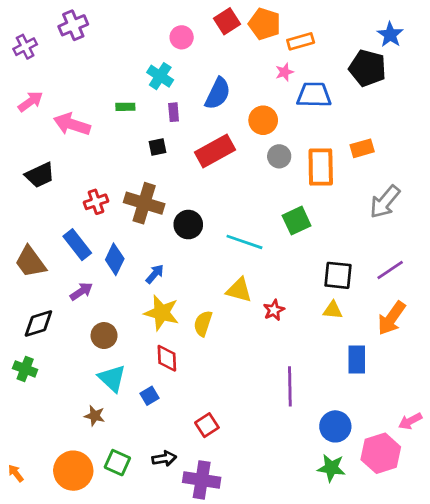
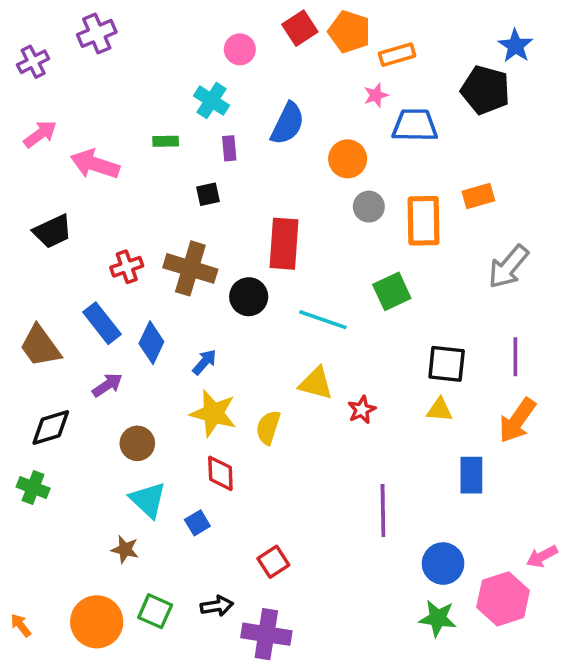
red rectangle: (215, 151) -> (284, 244), moved, turned -57
purple line: (390, 270) -> (515, 357), turned -56

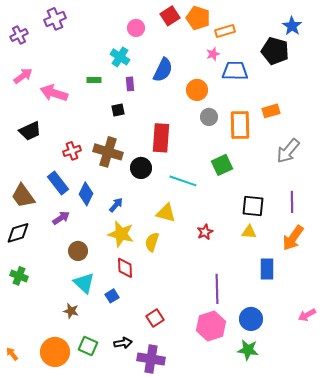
yellow triangle: (316, 383) -> (166, 213), moved
black diamond: (51, 427) -> (18, 233), moved
pink hexagon: (503, 599) -> (211, 326), moved

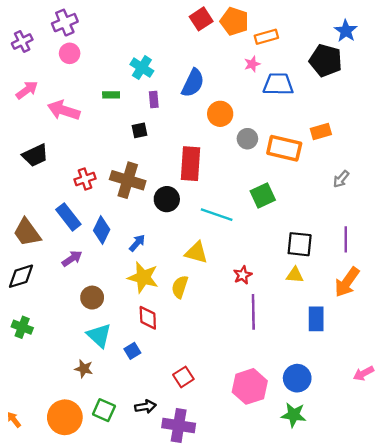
pink circle: (136, 28) -> (70, 53), moved
orange circle: (197, 90) -> (220, 114), moved
orange rectangle: (240, 125) -> (284, 148), turned -76
gray arrow: (288, 151) -> (341, 179), size x0.6
purple line: (217, 289) -> (253, 312), moved

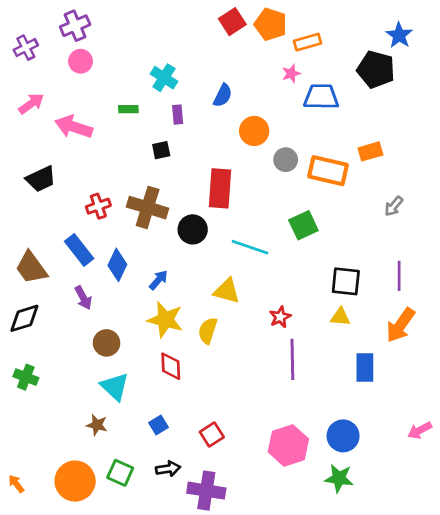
blue semicircle: (193, 83) -> (223, 95), size x0.7
purple arrow: (72, 258) -> (83, 298), turned 96
blue square: (132, 351) -> (158, 425), moved

